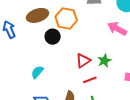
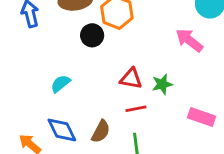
red triangle: (83, 61) -> (131, 79), turned 35

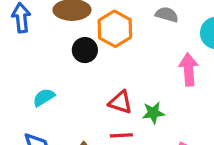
pink arrow: (189, 40) -> (189, 69), turned 40

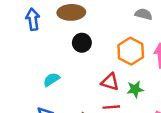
orange hexagon: (115, 29) -> (131, 51), moved

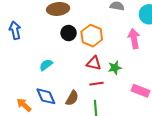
blue arrow: (33, 19) -> (15, 30), moved
orange hexagon: (131, 51) -> (92, 36), moved

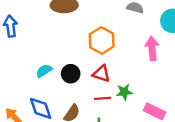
black circle: (69, 33) -> (71, 74), moved
green star: (115, 68) -> (124, 92), moved

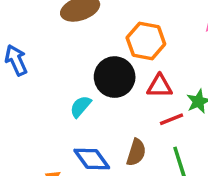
black circle: (71, 74) -> (115, 77), moved, size x1.5

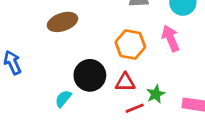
orange hexagon: (146, 41) -> (130, 44), moved

